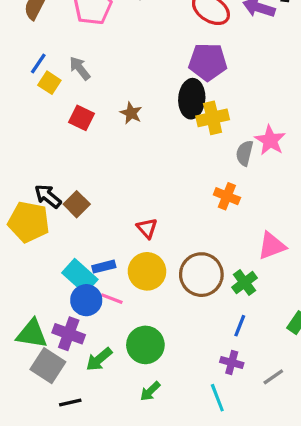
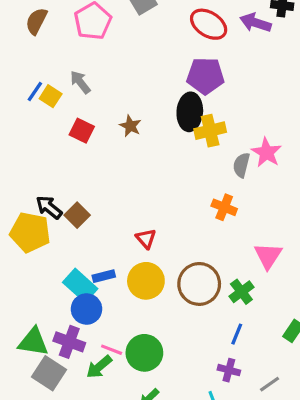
blue line: (38, 64) -> (35, 91), moved
pink triangle: (272, 246) -> (268, 256), turned -36
pink line: (112, 299) -> (112, 350), moved

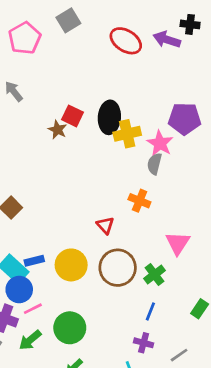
purple pentagon: (205, 76) -> (185, 119), moved
red square: (82, 131) -> (72, 116), moved
pink star: (266, 153) -> (160, 143), moved
red triangle: (146, 239) -> (105, 225), moved
pink line: (112, 350) -> (33, 309), moved, turned -48

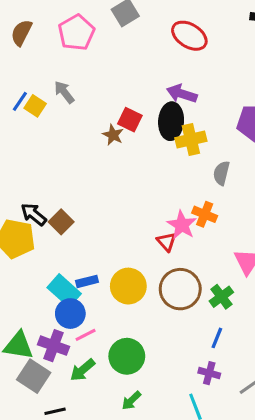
purple arrow: (167, 39) -> (182, 94), moved
pink star: (160, 143) -> (182, 225), moved

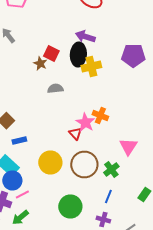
gray semicircle: (221, 173) -> (55, 88), moved, turned 70
blue rectangle: (87, 281) -> (19, 140), moved
green circle: (127, 356) -> (70, 206), moved

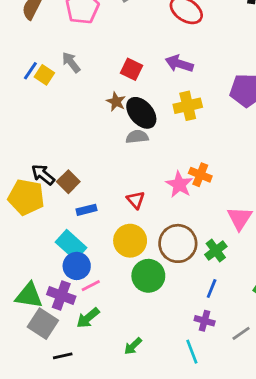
red square: (51, 54) -> (131, 69), moved
black ellipse: (78, 54) -> (141, 113), moved, turned -45
red triangle: (75, 134) -> (136, 200), moved
green circle: (70, 206) -> (148, 276), moved

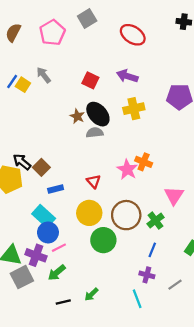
brown star: (116, 102) -> (77, 116), moved
gray square: (43, 324) -> (22, 277), turned 30
black line: (63, 356) -> (63, 302), moved

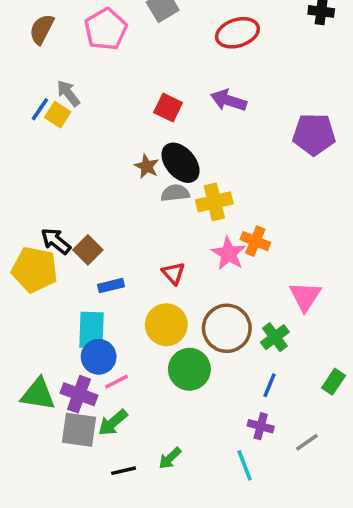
red ellipse: (133, 35) -> (237, 33), turned -50
gray arrow: (44, 75) -> (68, 93), moved
yellow cross: (134, 109) -> (214, 202), moved
cyan rectangle: (44, 216) -> (91, 330), turned 50
gray square: (22, 277) -> (79, 430), moved, turned 35

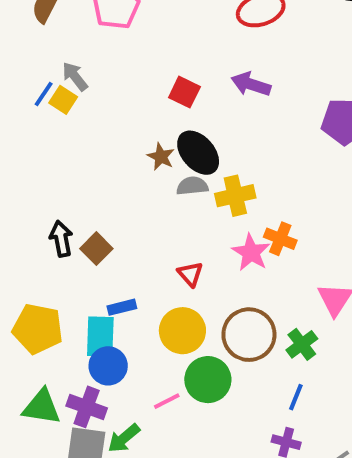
black arrow: (56, 241) -> (61, 239), turned 40
yellow pentagon: (35, 270) -> (38, 329), moved
blue rectangle: (111, 286) -> (122, 307), moved
pink line: (116, 382) -> (167, 401), moved

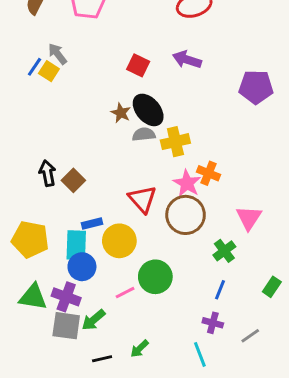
red triangle: (190, 274) -> (142, 199), size x1.5
yellow circle: (182, 331) -> (119, 241), moved
brown circle: (249, 335) -> (186, 215), moved

